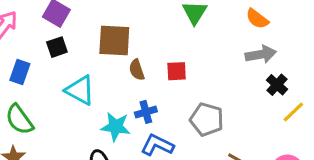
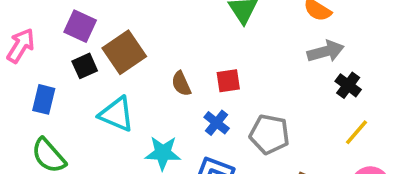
brown square: (114, 41) -> (124, 52), moved, turned -32
blue cross: (146, 112) -> (217, 123), moved, turned -30
yellow line: (293, 112) -> (356, 132), moved

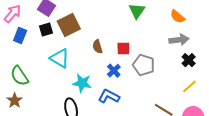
blue rectangle: (44, 99) -> (20, 36), moved
gray pentagon: (269, 134) -> (144, 65), moved

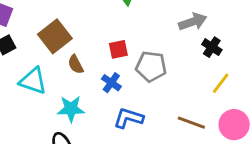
brown square: (69, 25) -> (55, 36), moved
brown semicircle: (97, 47) -> (76, 64), moved
blue L-shape: (109, 96) -> (129, 118), moved

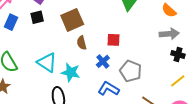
black cross: (212, 47) -> (178, 54), turned -32
gray pentagon: (151, 66) -> (131, 71), moved
cyan triangle: (33, 81) -> (47, 62), moved

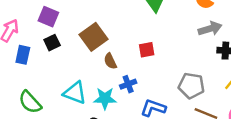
blue cross: (103, 61) -> (128, 84), moved, turned 32
gray pentagon: (131, 71) -> (191, 86), moved

